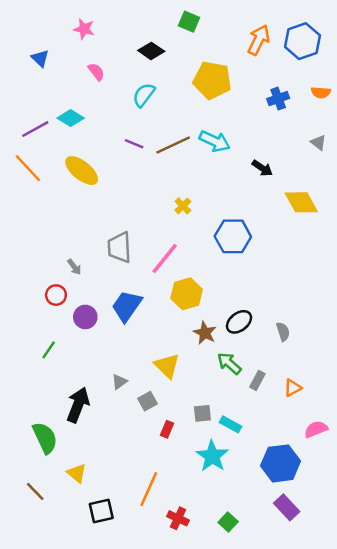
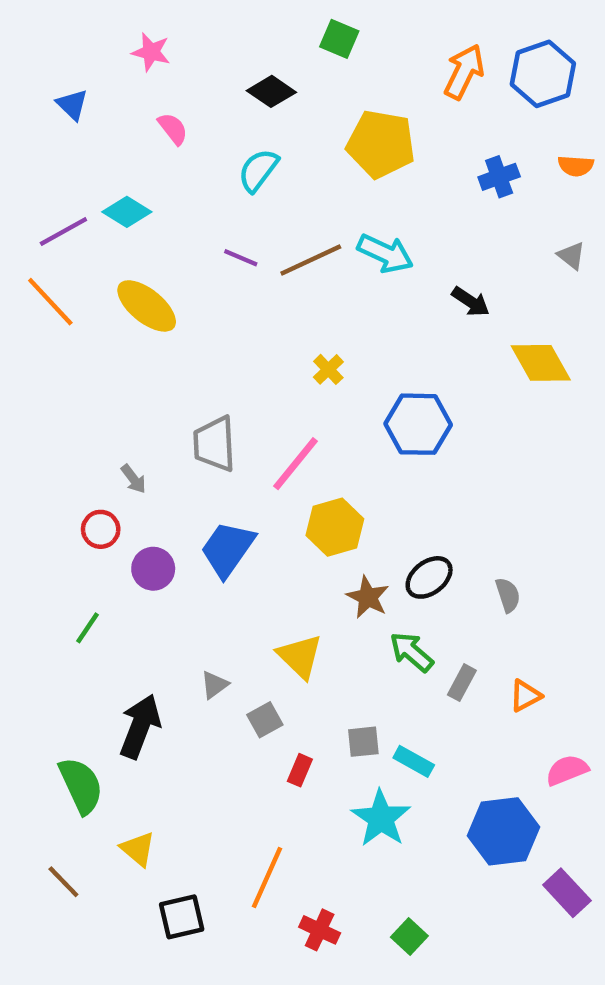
purple rectangle: (287, 507) -> (567, 893), moved

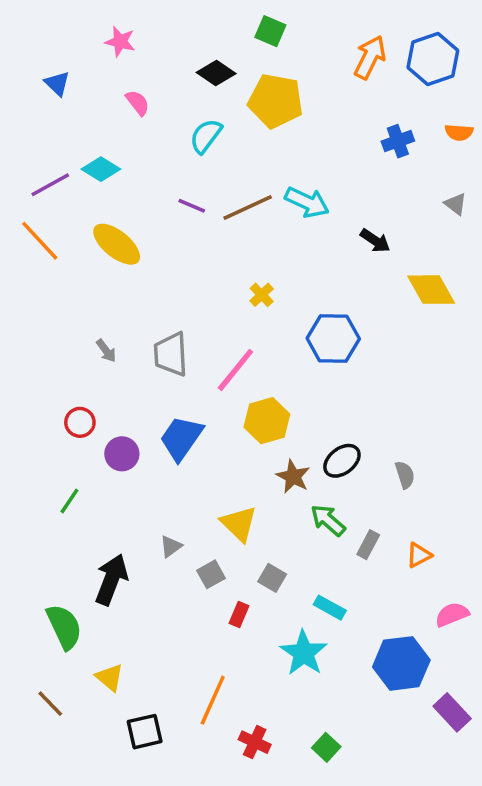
yellow pentagon: (381, 144) -> (276, 101), moved
gray arrow: (133, 479) -> (106, 351), moved
gray square: (363, 742) -> (272, 578), moved, turned 36

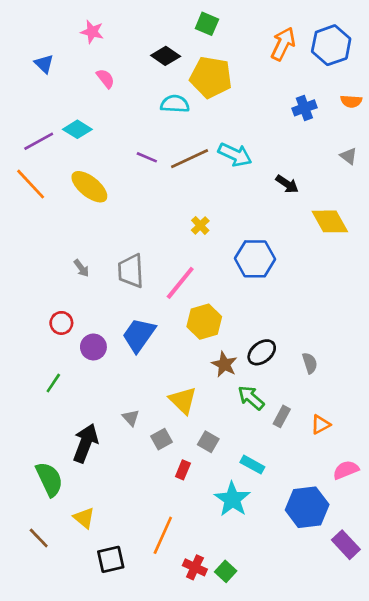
cyan semicircle: (206, 136) -> (175, 104), moved, turned 56
gray triangle: (171, 546) -> (131, 418), turned -36
green square: (326, 747) -> (226, 571), moved

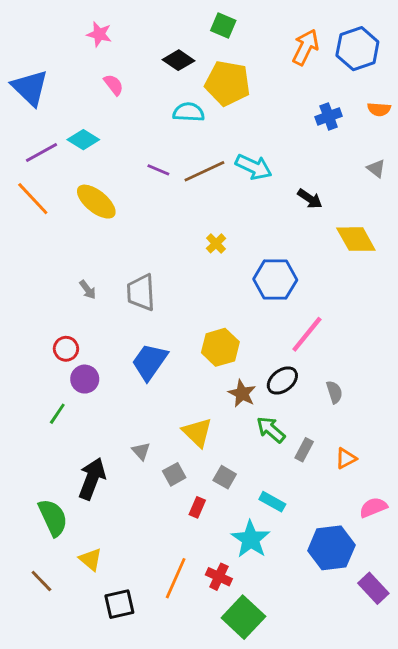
blue triangle: (44, 64) -> (30, 88), moved, size x1.8
pink line: (180, 283) -> (307, 334), moved
purple circle: (93, 347) -> (85, 379), moved
red cross: (195, 567) -> (219, 577), moved
green square: (226, 571) -> (243, 617), size x1.8

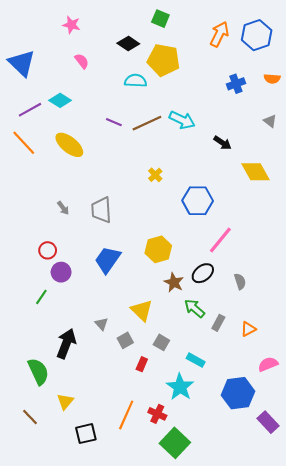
yellow triangle: (91, 559) -> (65, 401), turned 30

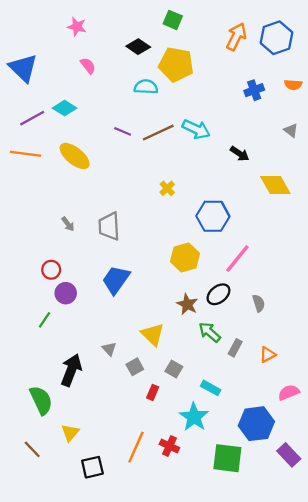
orange line: (24, 143) -> (26, 154), turned -40
yellow hexagon: (158, 249) -> (185, 257), moved
green square: (175, 443) -> (227, 458), moved, turned -36

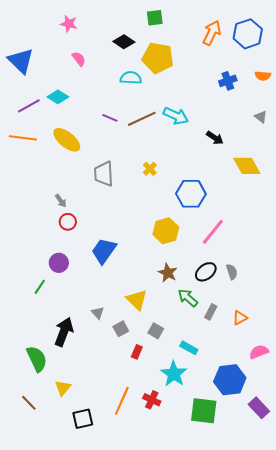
green square: (173, 20) -> (155, 18), turned -30
gray trapezoid: (109, 226) -> (104, 174), moved
red circle: (51, 270) -> (68, 222), moved
black ellipse: (218, 294) -> (206, 272), moved

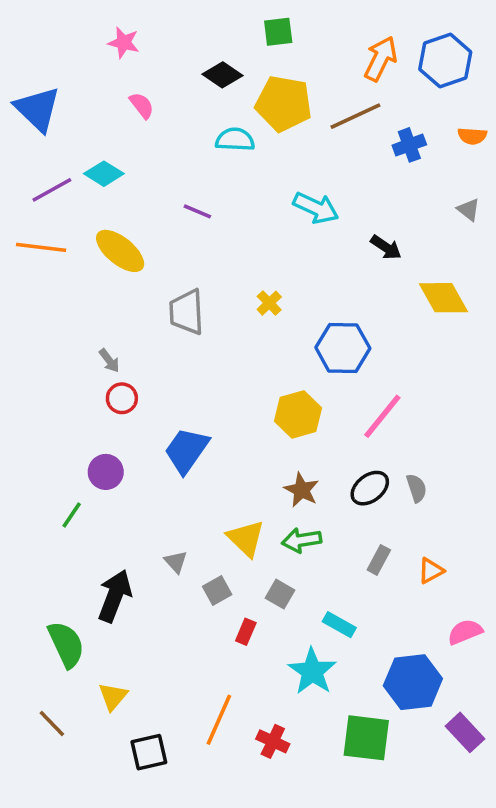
brown line: (142, 119) -> (355, 116), moved
green arrow: (188, 298) -> (302, 540), moved, turned -50
red cross: (152, 400) -> (273, 741), moved

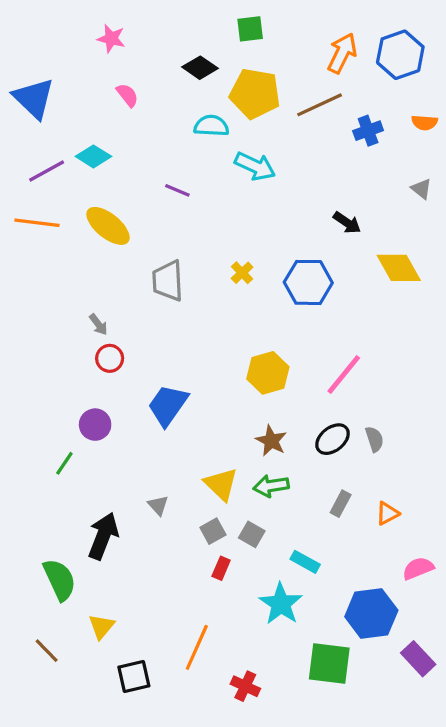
cyan arrow: (316, 208) -> (255, 166), moved
blue hexagon: (343, 348) -> (308, 282), moved
gray square: (217, 590) -> (213, 531), moved
red cross: (273, 741) -> (245, 686), moved

